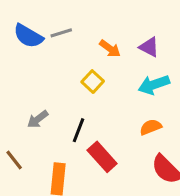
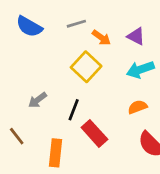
gray line: (61, 33) -> (76, 24), moved
yellow square: (93, 82) -> (86, 67), size x1.5

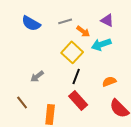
purple triangle: (136, 36) -> (107, 20), moved
cyan arrow: (140, 70) -> (101, 44), moved
black line: (74, 110) -> (76, 76), moved

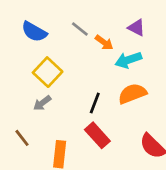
gray line: (65, 21) -> (80, 29), turned 56
yellow square: (72, 52) -> (48, 72), moved
orange semicircle: (109, 81) -> (132, 94), moved, size x1.5

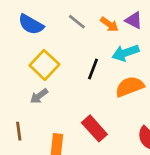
orange arrow: (104, 42) -> (109, 24), moved
black line: (95, 103) -> (93, 69), moved
brown line: (22, 138) -> (19, 131), turned 30

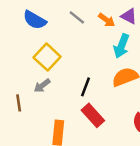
cyan arrow: (126, 53) -> (121, 46), turned -50
black line: (93, 69) -> (86, 87), moved
brown line: (19, 131) -> (19, 103), moved

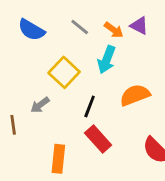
cyan arrow: (121, 46) -> (107, 60), moved
yellow square: (47, 57) -> (64, 72), moved

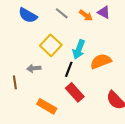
cyan arrow: (107, 60) -> (79, 49), moved
gray arrow: (40, 105) -> (34, 68), turned 32
orange rectangle: (58, 159) -> (47, 106), turned -66

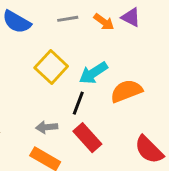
gray line: (62, 13) -> (68, 19), turned -48
cyan arrow: (79, 49) -> (93, 73), turned 36
gray arrow: (34, 68) -> (47, 127), moved

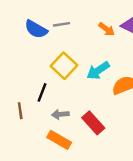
gray line: (68, 19) -> (62, 24), moved
black line: (78, 103) -> (42, 92), moved

